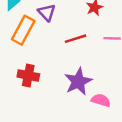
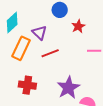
red line: (75, 39) -> (50, 53), moved

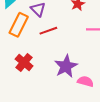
red cross: (27, 85) -> (24, 62), turned 30

